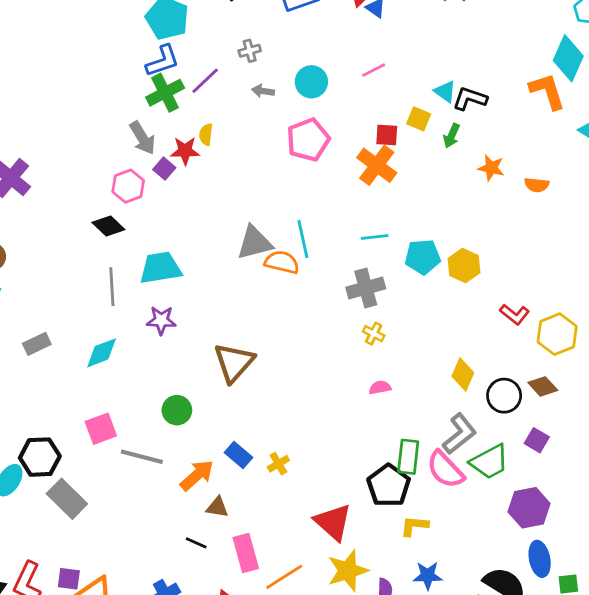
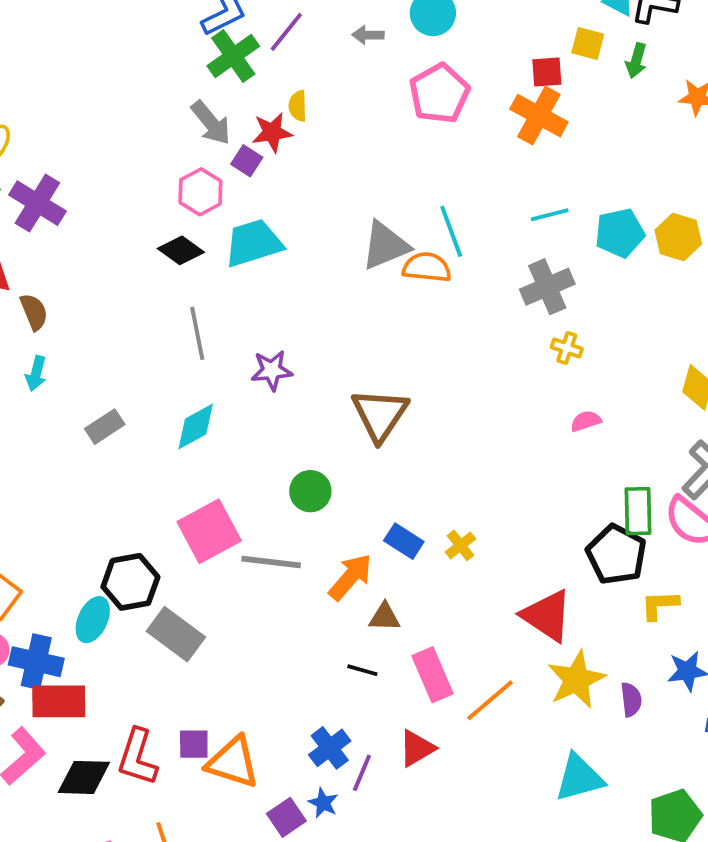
cyan trapezoid: (160, 268) -> (253, 243), moved
pink square: (101, 429) -> (209, 531), size x1.4

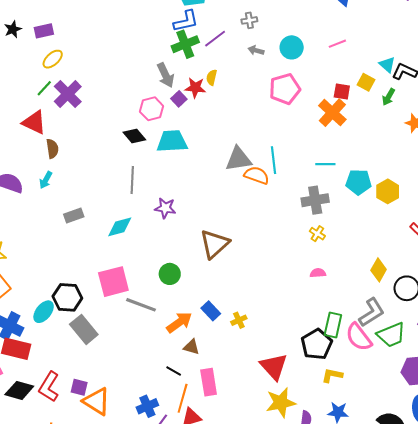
orange line: (490, 700) -> (183, 398), moved, turned -48

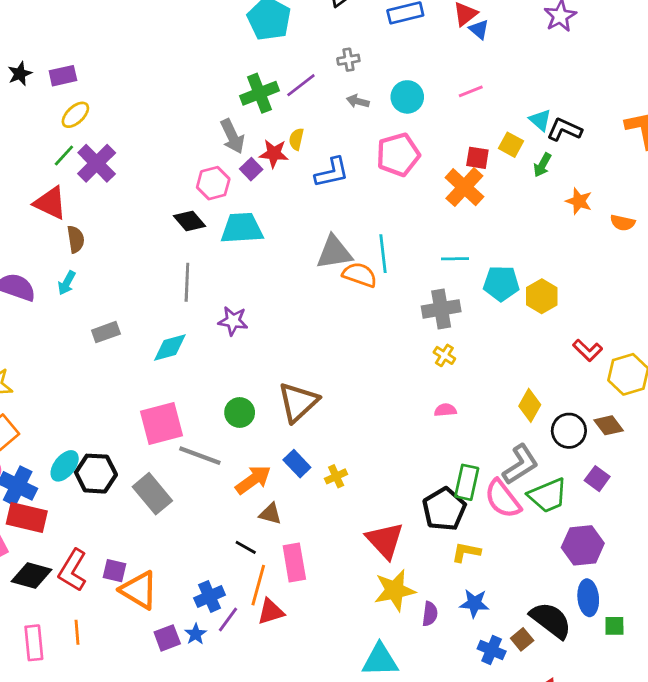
blue L-shape: (186, 21) -> (332, 172), moved
brown triangle: (214, 244) -> (298, 402), moved
black hexagon: (67, 297) -> (96, 474), moved
gray rectangle: (84, 329) -> (152, 494), moved

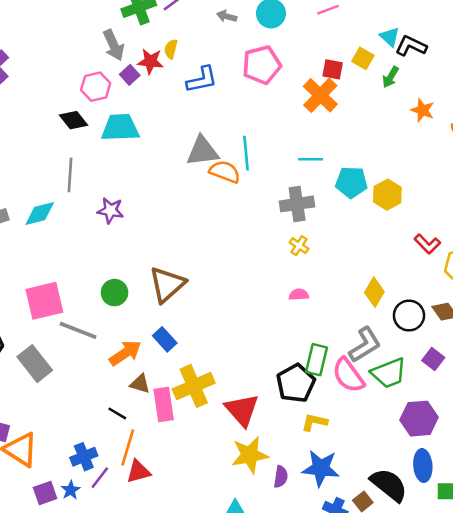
cyan diamond: (170, 348) -> (40, 214), moved
yellow cross: (336, 476) -> (194, 386), moved, size x2.0
pink rectangle: (294, 563) -> (164, 405), moved
blue star: (474, 603) -> (321, 468), size x1.4

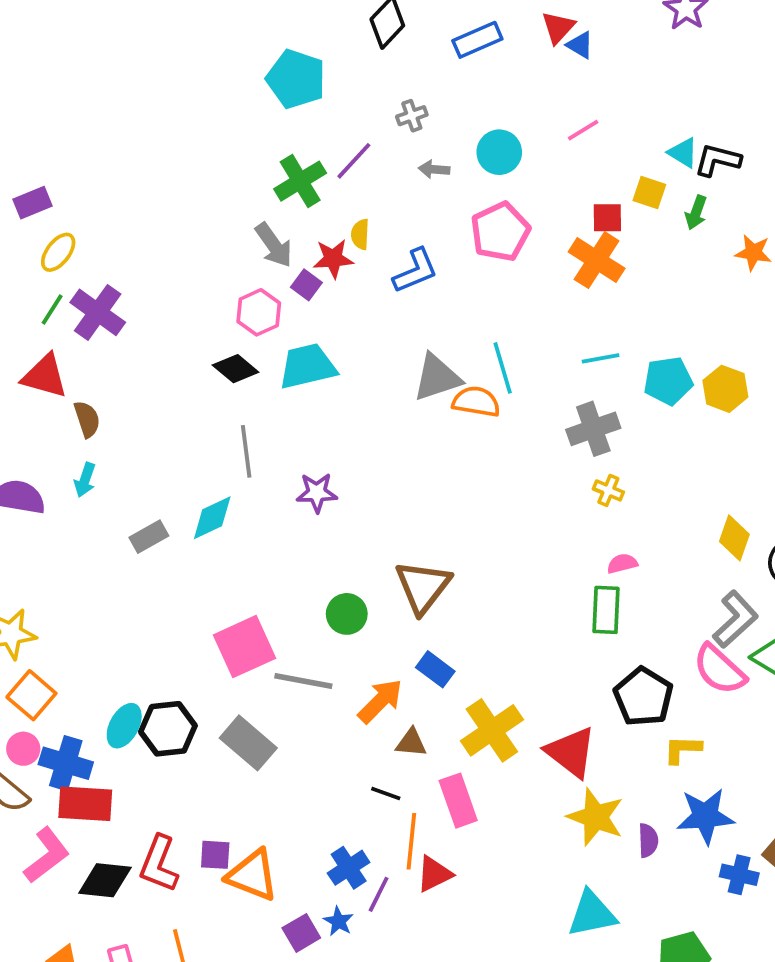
green rectangle: (316, 360) -> (606, 610), moved
pink rectangle: (164, 405) -> (458, 801), moved
yellow star: (250, 455) -> (596, 817), turned -30

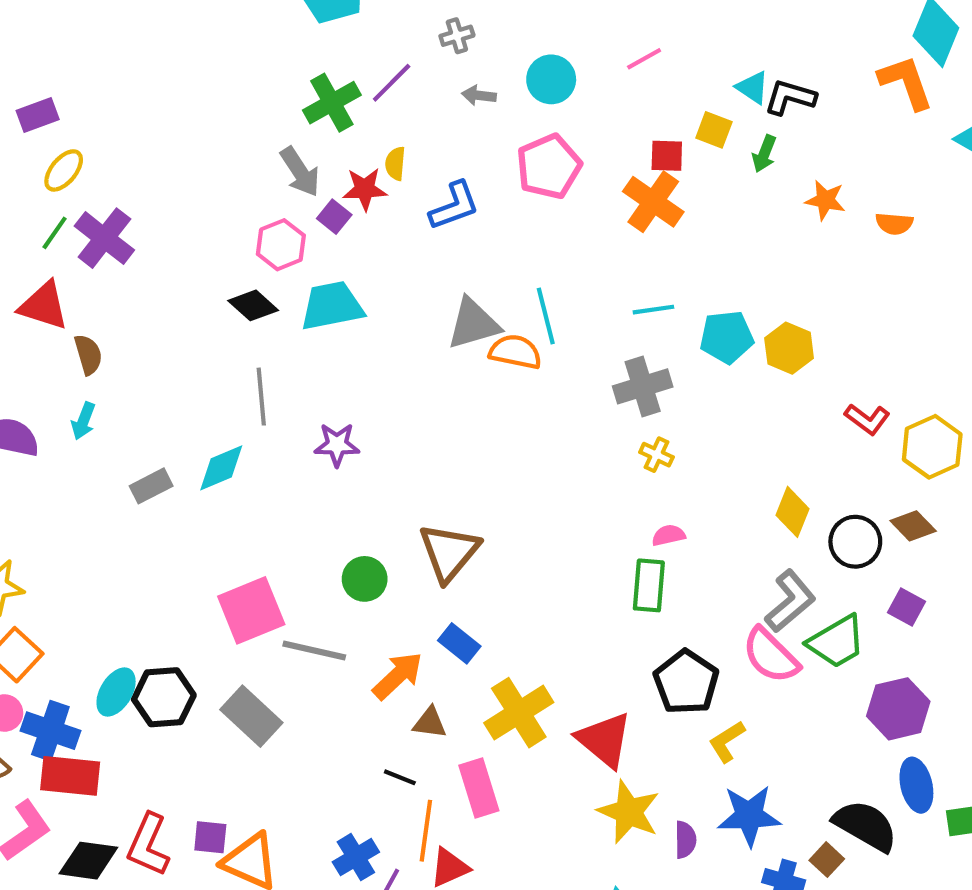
yellow L-shape: (682, 749) -> (727, 741), turned -36

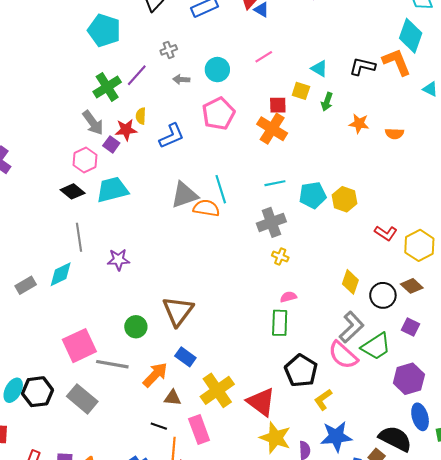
black L-shape: (790, 97) -> (362, 67), moved

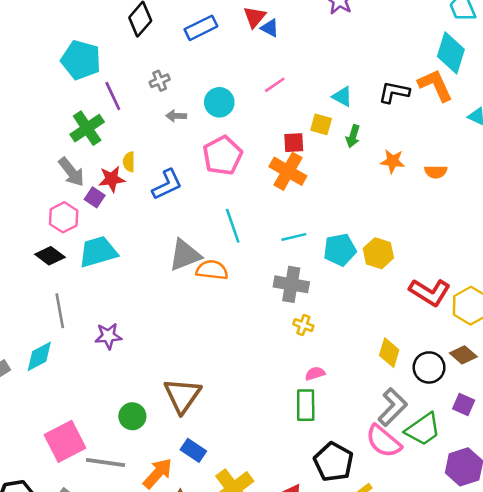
purple line: (137, 75) -> (113, 96), moved, turned -65
cyan line: (221, 189) -> (233, 226), moved
gray cross: (271, 222) -> (291, 284), turned 32
red L-shape: (386, 233) -> (430, 292), size x1.5

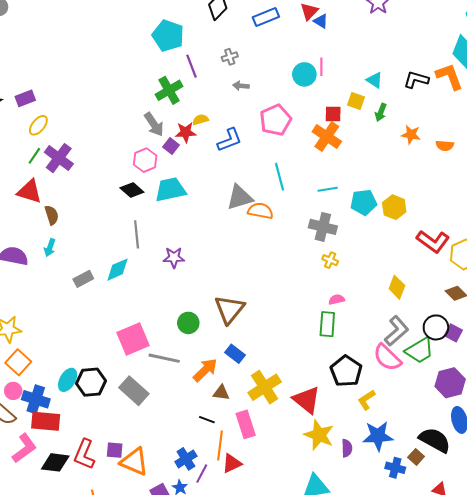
pink line: (275, 85) -> (321, 67), turned -60
cyan circle: (219, 102) -> (304, 74), moved
yellow semicircle: (129, 162) -> (200, 120), turned 70
black circle: (429, 367) -> (436, 327), moved

